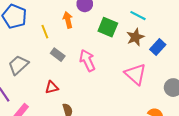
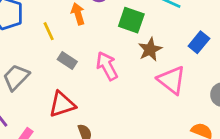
brown star: (135, 37) -> (150, 49), moved
red triangle: (52, 87) -> (62, 104), size x1.5

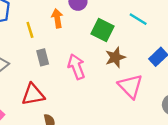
gray rectangle: (67, 61) -> (43, 57), turned 35

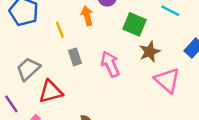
red triangle: (33, 95) -> (51, 92), moved

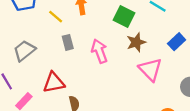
yellow line: (60, 30) -> (56, 17), turned -32
red triangle: (51, 92) -> (54, 83), moved

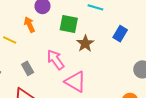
gray rectangle: (68, 42) -> (28, 68), moved
pink triangle: (150, 69) -> (75, 82), moved

